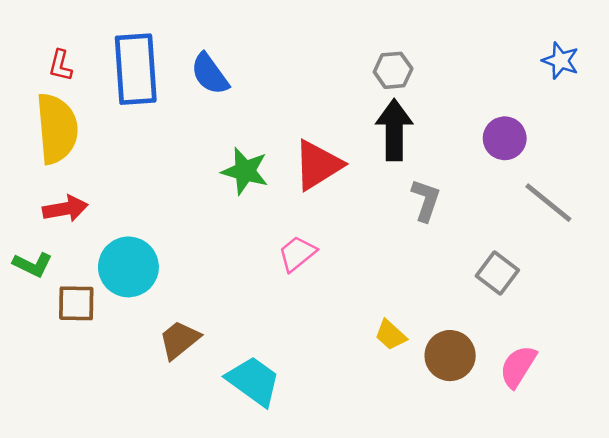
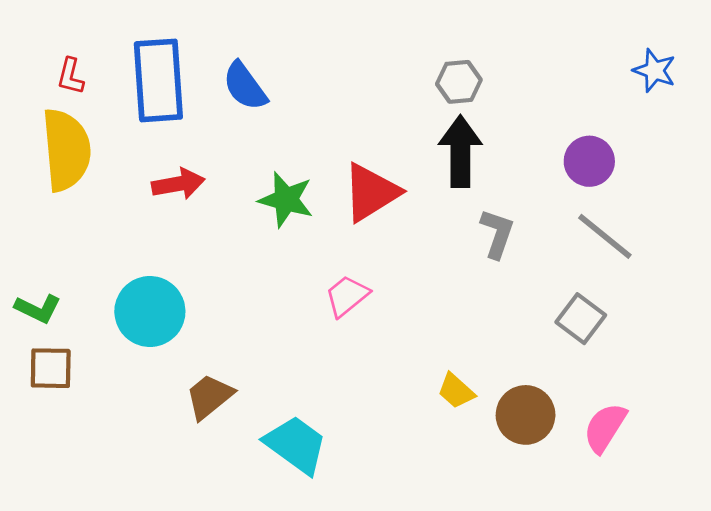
gray line: (548, 203) -> (605, 236), moved
red arrow: (65, 209) -> (178, 184), moved
brown square: (76, 303) -> (51, 368), moved

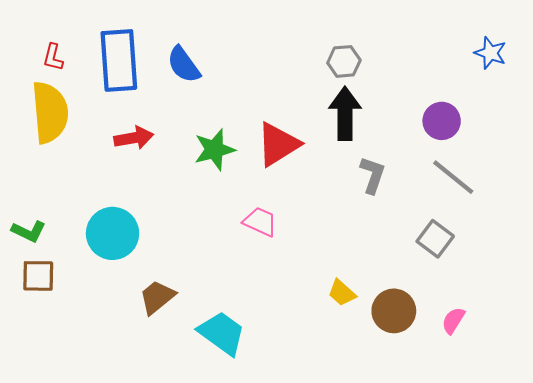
green star: (286, 200) -> (214, 150), turned -30
pink trapezoid: (347, 296) -> (260, 222), turned 63
pink semicircle: (605, 428) -> (453, 320), size x0.7

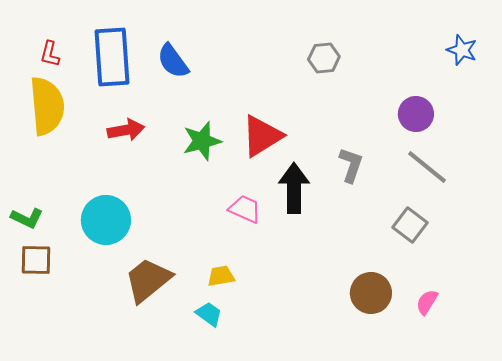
black arrow: (345, 113) -> (294, 188), moved
yellow trapezoid: (342, 293) -> (221, 276), moved, turned 128
brown trapezoid: (157, 297) -> (148, 280), size x1.4
cyan trapezoid: (222, 333) -> (209, 314), size x0.6

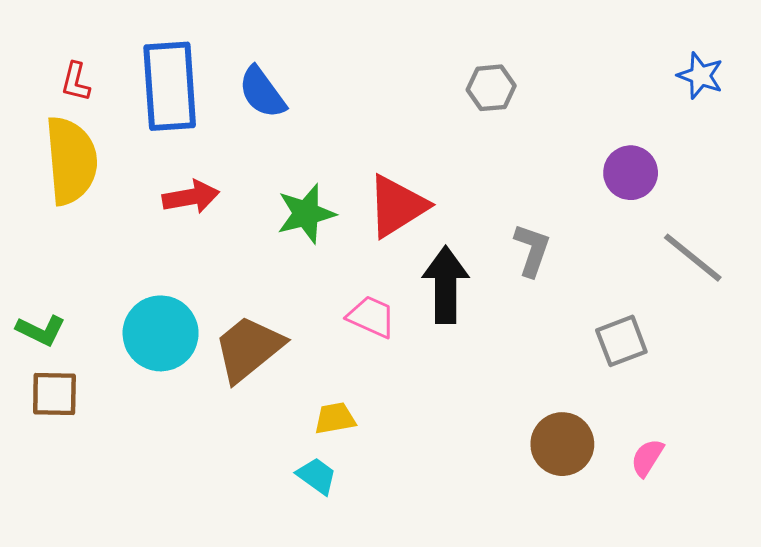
gray line: (427, 167) -> (693, 258), moved
gray square: (410, 225) -> (621, 341), turned 32
brown trapezoid: (148, 280) -> (248, 349), moved

